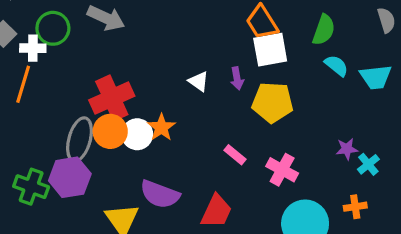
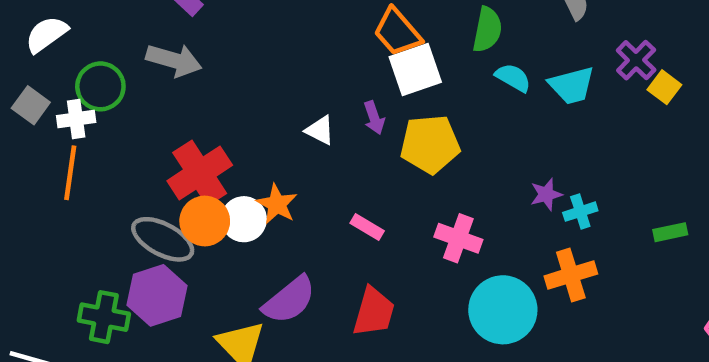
gray ellipse: (80, 140) -> (163, 239), turned -69
pink rectangle: (235, 155) -> (367, 227), moved
cyan cross: (368, 164) -> (580, 212), turned 30
purple semicircle: (160, 194) -> (289, 300), turned -51
orange cross: (355, 207) -> (571, 275), size x1.5

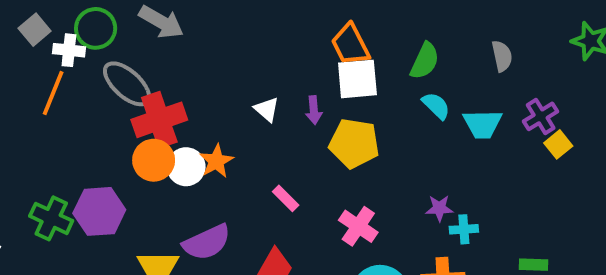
gray ellipse: (163, 239) -> (127, 84), moved

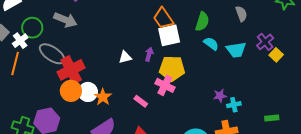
white cross: (69, 50) -> (20, 41), turned -35
white triangle: (267, 109) -> (125, 57), turned -48
purple arrow: (314, 110) -> (149, 54), turned -152
orange star: (216, 161) -> (103, 97), moved
pink cross: (358, 226) -> (165, 85), moved

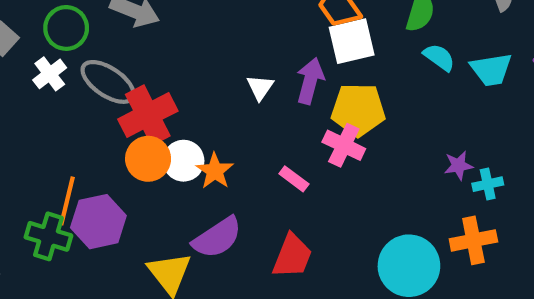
white cross: (20, 41) -> (50, 74), moved
purple arrow: (149, 54) -> (310, 81), size x1.5
white triangle: (125, 57) -> (260, 87), turned -40
orange line: (15, 64) -> (67, 201), moved

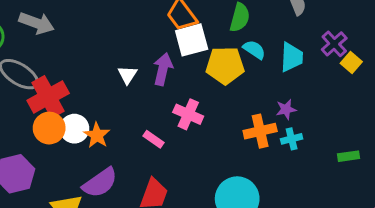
cyan trapezoid: (491, 70) -> (292, 57), turned -76
yellow pentagon: (358, 110) -> (225, 65), moved
purple star: (458, 165) -> (286, 109), moved
orange cross: (473, 240) -> (260, 131), moved

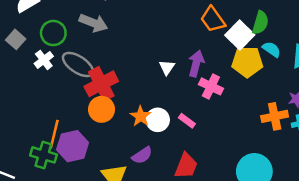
white square: (192, 40) -> (240, 35), moved, turned -32
pink cross: (188, 114) -> (211, 86), moved
white circle: (74, 129) -> (158, 120), moved
purple semicircle: (100, 183) -> (142, 155), size x0.7

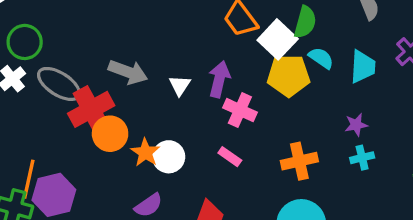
gray arrow: (93, 23) -> (128, 72), moved
orange circle: (101, 109) -> (110, 134), moved
orange cross: (275, 116) -> (299, 161), moved
pink rectangle: (187, 121) -> (230, 157), moved

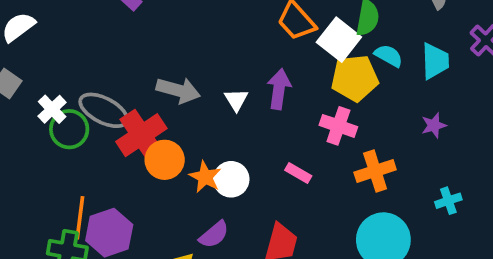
green circle: (25, 42) -> (69, 129), moved
pink cross: (240, 110) -> (338, 126), moved
cyan cross: (362, 158) -> (448, 201), moved

